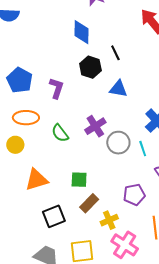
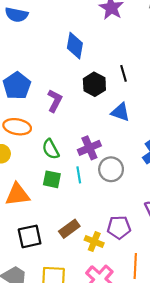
blue diamond: (81, 32) -> (75, 46), moved
cyan line: (143, 149) -> (79, 175), moved
green square: (79, 180) -> (52, 179), moved
yellow cross: (109, 220) -> (94, 242), moved, turned 36

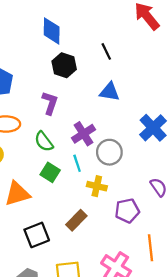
black hexagon: (94, 84) -> (64, 65), moved
purple L-shape: (55, 101) -> (50, 103), moved
green square: (52, 179) -> (50, 172), turned 30
yellow cross: (94, 242) -> (97, 186), moved

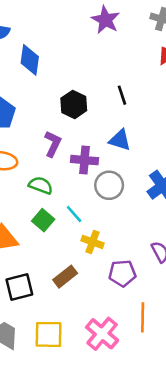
blue diamond: (52, 31) -> (30, 60), moved
purple cross: (84, 134) -> (85, 160), moved, turned 30
green semicircle: (44, 142) -> (41, 185), turned 140
gray circle: (109, 152) -> (109, 185), moved
cyan line: (77, 163) -> (74, 214), turned -30

